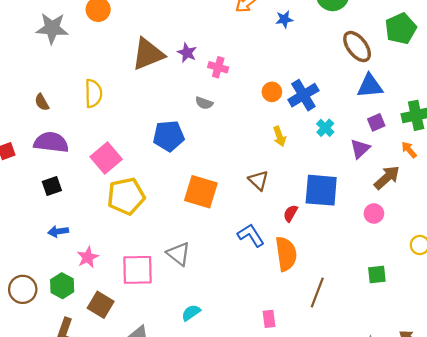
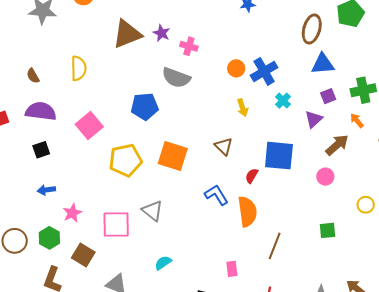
brown ellipse: (357, 47) -> (312, 29), turned 52
gray semicircle: (204, 103) -> (176, 78), size x1.8
yellow pentagon: (126, 196) -> (126, 160), moved

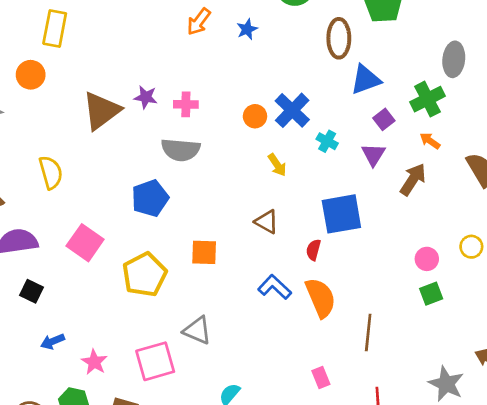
black square: (41, 150) -> (31, 291), turned -30
orange square: (173, 156) -> (204, 252), size x0.7
pink circle: (325, 177) -> (427, 259), moved

